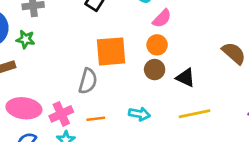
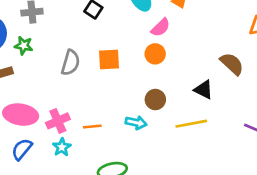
orange square: (111, 51) -> (109, 60), size x0.7
brown circle: (155, 70) -> (155, 100), moved
black triangle: (186, 78) -> (204, 90), moved
gray semicircle: (88, 81) -> (71, 63), moved

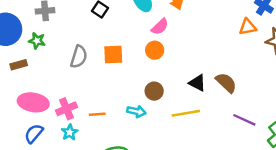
brown semicircle: (232, 64) -> (226, 83), moved

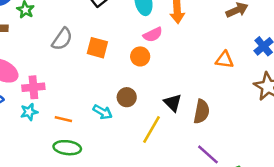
orange triangle: (248, 27) -> (224, 60), moved
brown semicircle: (226, 83) -> (202, 112), turned 40
yellow line: (186, 113) -> (152, 129), turned -68
orange line: (97, 114) -> (63, 119), moved

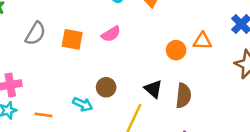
pink semicircle: (153, 35) -> (111, 34), moved
orange circle: (140, 56) -> (176, 50), moved

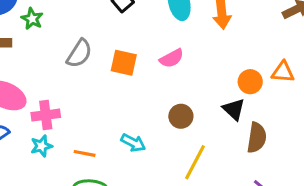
brown circle: (106, 87) -> (181, 116), moved
black triangle: (153, 89) -> (234, 109), moved

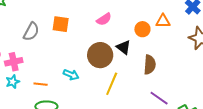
gray semicircle: (79, 54) -> (31, 32), moved
pink semicircle: (172, 58) -> (104, 19), moved
black triangle: (234, 109) -> (124, 47), moved
brown circle: (181, 116) -> (100, 55), size x1.6

